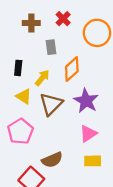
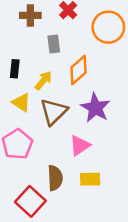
pink triangle: (88, 134) -> (80, 145), moved
brown semicircle: (52, 160) -> (55, 178), turned -70
yellow rectangle: (93, 161) -> (90, 179), moved

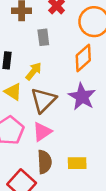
orange diamond: (78, 70) -> (83, 58), moved
pink triangle: (80, 145) -> (42, 132), moved

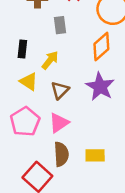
brown triangle: (43, 100) -> (60, 90), size x0.7

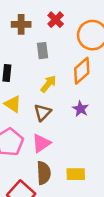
yellow arrow: (50, 60) -> (48, 84), moved
purple star: (100, 87) -> (81, 109), size x0.6

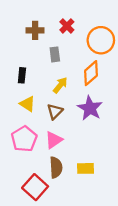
purple star: (81, 109) -> (90, 108), size x1.6

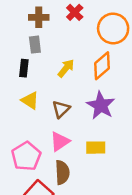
gray rectangle: (55, 54) -> (35, 45), moved
yellow arrow: (60, 85) -> (66, 68), moved
pink pentagon: (24, 139) -> (26, 156), moved
yellow rectangle: (86, 168) -> (96, 148), moved

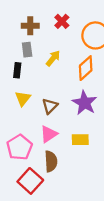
yellow arrow: (66, 68) -> (53, 58), moved
yellow triangle: (30, 100) -> (23, 98), turned 35

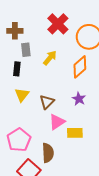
red cross: (62, 21) -> (58, 24), size x1.5
brown cross: (30, 26) -> (15, 31), moved
purple star: (85, 103) -> (79, 99), size x0.6
pink triangle: (49, 134) -> (57, 122), moved

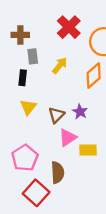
purple star: (79, 99) -> (80, 112), moved

